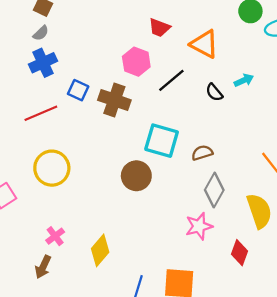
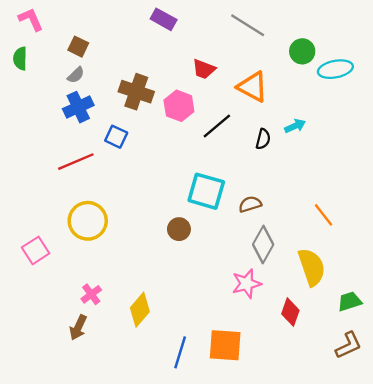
black semicircle: (214, 92) -> (263, 139), turned -126
brown cross: (114, 100) -> (136, 92), moved
brown circle: (136, 176) -> (179, 229), size x0.7

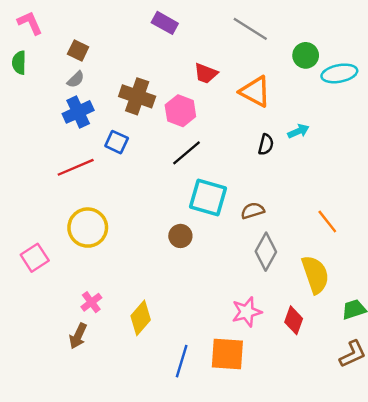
black line: (217, 126) -> (186, 153), moved
pink star: (247, 284) -> (247, 312), moved

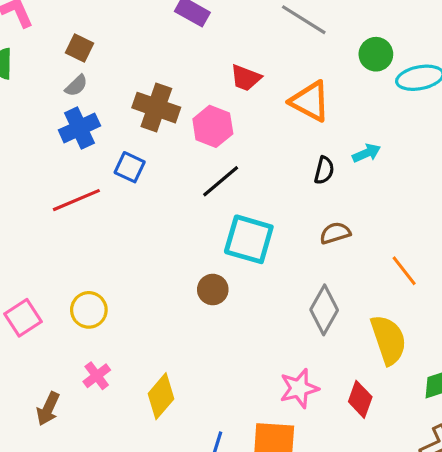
brown semicircle: (253, 211) -> (335, 233), moved
yellow circle: (88, 228) -> (89, 310), moved, size x0.7
brown arrow: (78, 336) -> (48, 409), moved

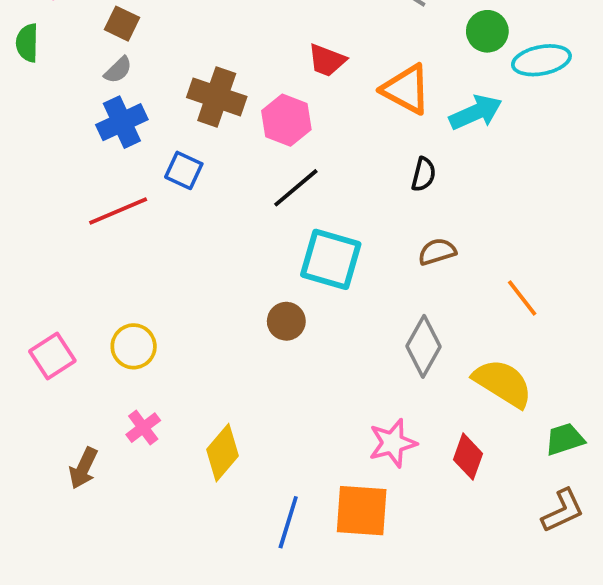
cyan arrow: (366, 153) -> (476, 112), moved, size x1.5
yellow semicircle: (388, 340) -> (503, 383), turned -39

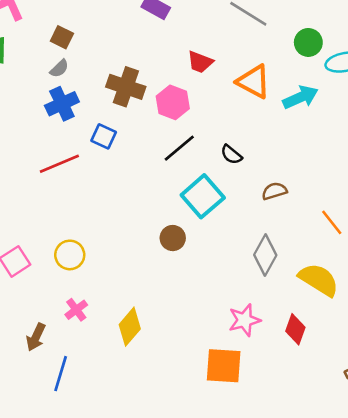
black semicircle: (424, 174) -> (231, 155), moved, turned 115
cyan square: (331, 259) -> (203, 196), turned 33
blue line: (288, 522) -> (61, 374), moved

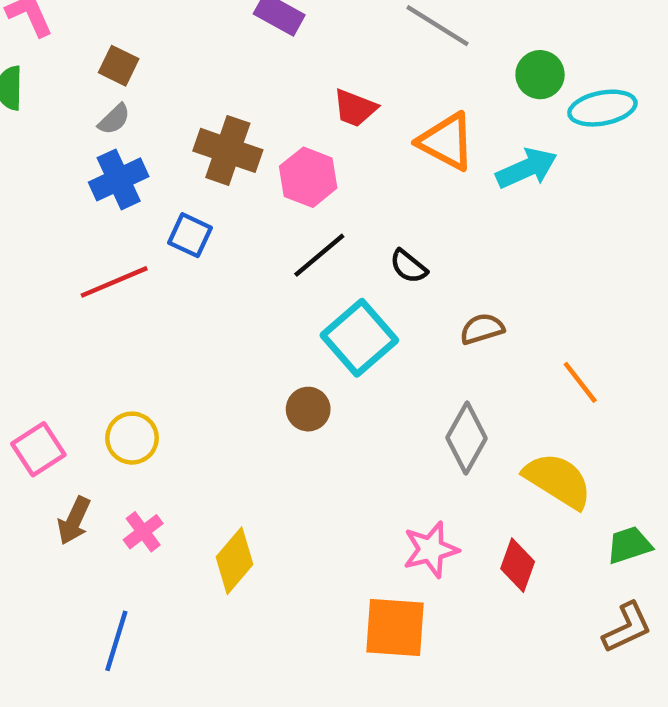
brown arrow: (36, 337) -> (74, 521), moved

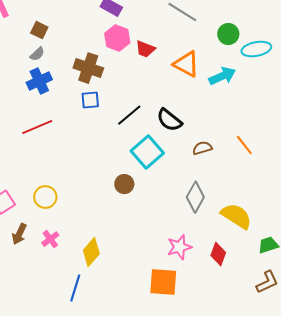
pink hexagon: (308, 177) -> (117, 38), moved
blue square: (190, 235) -> (90, 100), moved, turned -30
black semicircle: (408, 266) -> (169, 120), size x1.5
orange line: (580, 382) -> (244, 145), moved
blue line: (116, 641) -> (75, 288), moved

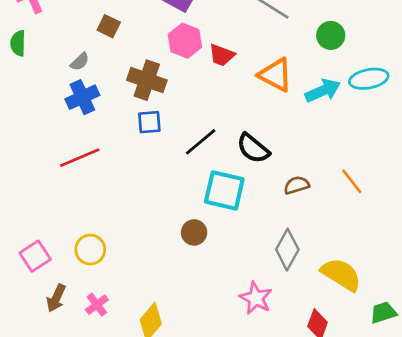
brown square: (39, 30) -> (109, 26), moved
cyan ellipse: (256, 49) -> (369, 79), moved
cyan square: (147, 152) -> (224, 190), turned -36
pink star: (179, 247) -> (256, 298), moved, turned -30

